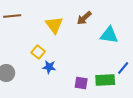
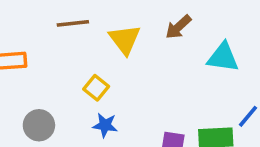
brown line: (12, 16) -> (73, 23), moved
blue star: (49, 67) -> (105, 125), moved

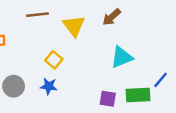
cyan triangle: (223, 57) -> (122, 57), moved, turned -30
blue star: (105, 125) -> (49, 86), moved

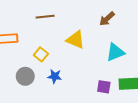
yellow triangle: (74, 26) -> (76, 40), moved, turned -30
yellow square: (54, 60) -> (41, 54), moved

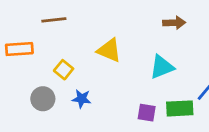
brown line: (45, 17) -> (54, 20), moved
brown arrow: (107, 19) -> (174, 23), moved, turned -140

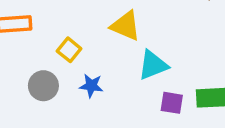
cyan triangle: (162, 67) -> (153, 65), moved

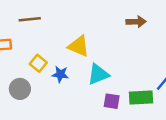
blue star: (91, 86) -> (60, 74), moved

